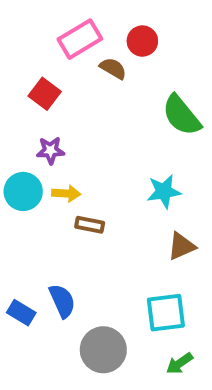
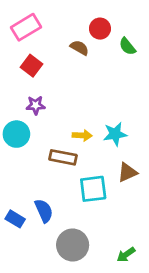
pink rectangle: (80, 39) -> (26, 27), moved
green semicircle: (181, 115) -> (127, 46), moved, size x0.6
yellow arrow: (66, 193) -> (82, 135), moved
brown rectangle: (90, 225) -> (63, 157), size x1.4
cyan square: (166, 313) -> (93, 189), moved

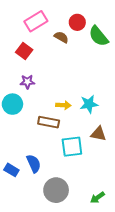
pink rectangle: (26, 27) -> (36, 21), moved
green semicircle: (127, 46) -> (99, 36), size x1.5
brown triangle: (127, 172) -> (99, 134), turned 35

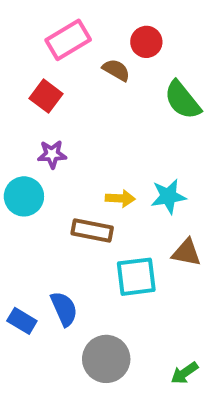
green semicircle: (99, 36) -> (182, 100), moved

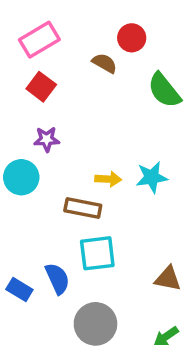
pink rectangle: (68, 40) -> (39, 40), moved
brown triangle: (186, 253) -> (168, 279), moved
cyan square: (136, 277) -> (97, 253), moved

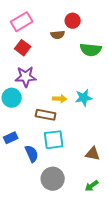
brown semicircle: (105, 63) -> (58, 35), turned 144
green semicircle: (164, 90) -> (91, 50), turned -45
purple star: (47, 139) -> (26, 77), size x1.5
blue rectangle: (19, 289) -> (11, 138), moved, turned -56

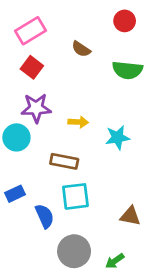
red circle: (73, 21) -> (125, 21), moved
brown semicircle: (58, 35) -> (81, 49), turned 40
yellow arrow: (60, 99) -> (78, 122), moved
green arrow: (92, 186) -> (115, 261), moved

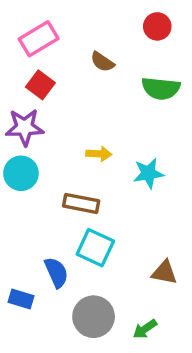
purple star: (36, 108) -> (25, 127), moved
blue rectangle: (15, 194) -> (21, 299), moved, turned 42
cyan square: (75, 196) -> (95, 248), turned 32

